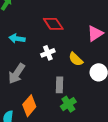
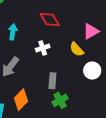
cyan arrow: (17, 39) -> (13, 32), turned 84
yellow semicircle: (76, 59) -> (77, 49), moved

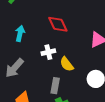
yellow semicircle: (77, 49) -> (67, 64), moved

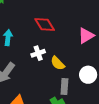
gray rectangle: (55, 86) -> (64, 87), moved

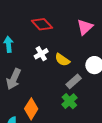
gray rectangle: (64, 87) -> (74, 81), turned 56

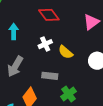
gray rectangle: (74, 81) -> (50, 76), moved, turned 42

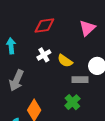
red diamond: (49, 15) -> (44, 26), turned -55
gray rectangle: (50, 76) -> (80, 80), moved

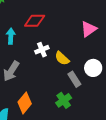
red diamond: (44, 26) -> (35, 21), moved
gray rectangle: (80, 80) -> (74, 79), turned 49

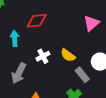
white cross: (42, 50) -> (43, 56), moved

